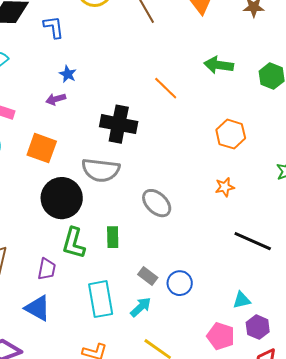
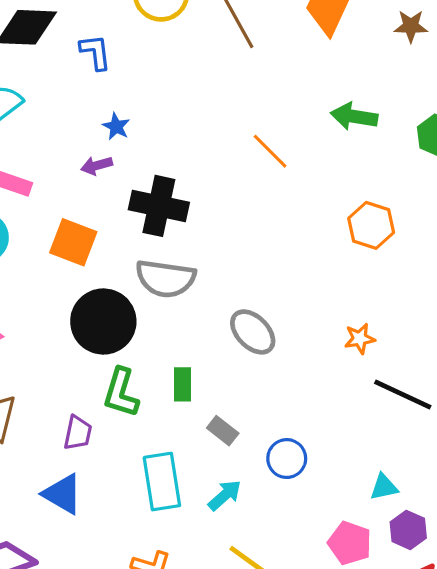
black cross: (119, 124) -> (159, 206), moved
orange star: (225, 187) -> (360, 339), moved
gray rectangle: (148, 276) -> (223, 431), moved

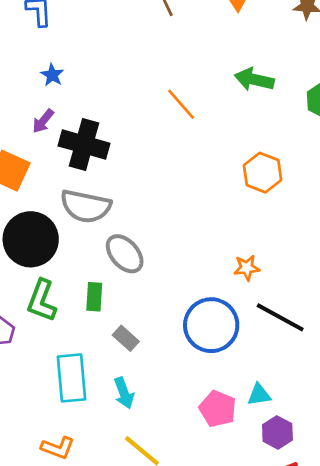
purple arrow: (97, 165) -> (43, 121), moved, turned -40
gray ellipse: (253, 332) -> (125, 254), moved
blue circle: (287, 459) -> (211, 325), moved, size x1.6
cyan arrow: (225, 495) -> (124, 393), turned 108
pink pentagon: (350, 543) -> (218, 409), moved

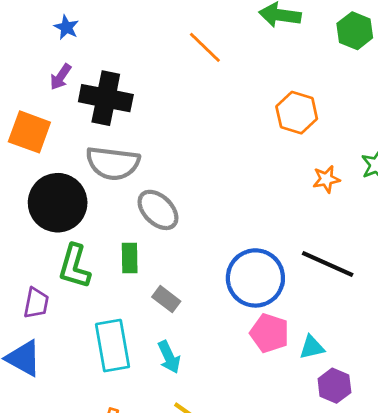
orange star: (247, 268) -> (326, 179), moved
pink pentagon: (218, 409) -> (269, 333), moved

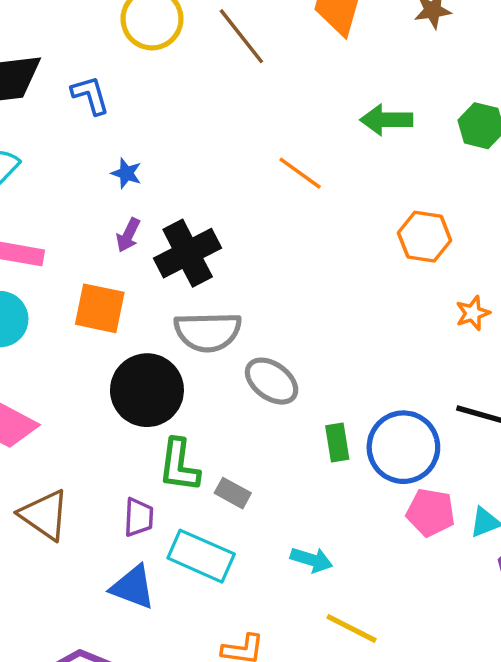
black cross: (106, 98) -> (188, 253), turned -30
green rectangle: (130, 258) -> (337, 443), moved
gray rectangle: (166, 299) -> (233, 493), moved
cyan rectangle: (112, 346) -> (201, 556), moved, turned -48
cyan arrow: (169, 357) -> (311, 560), turned -40

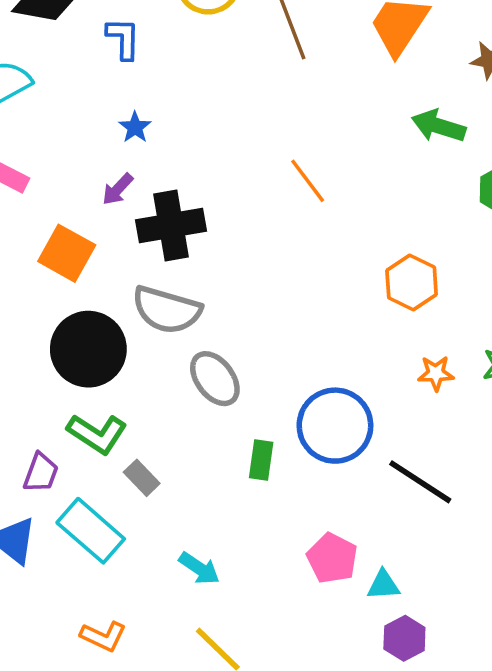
green arrow: (386, 120) -> (438, 126), moved
blue circle: (403, 447) -> (335, 426), moved
green L-shape: (179, 465) -> (97, 434), turned -82

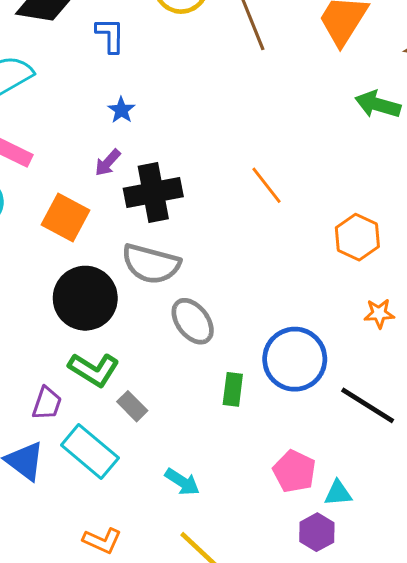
orange line: (308, 181) -> (267, 185), moved
purple hexagon: (404, 638) -> (317, 532), moved

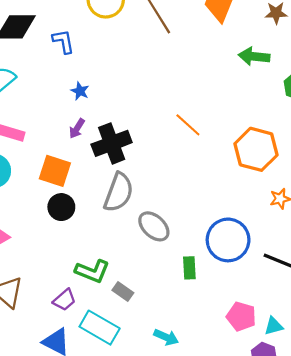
orange hexagon: (357, 237) -> (256, 149), size x1.4
gray semicircle: (151, 264) -> (119, 192), turned -75
black circle: (85, 298) -> (61, 207), moved, size x0.6
purple trapezoid: (47, 403) -> (64, 300), turned 40

